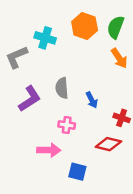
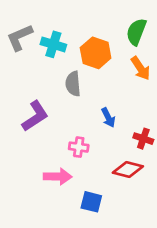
orange hexagon: (85, 26) -> (96, 53), moved
gray L-shape: (17, 57) -> (20, 37), moved
gray semicircle: (62, 88) -> (73, 84), moved

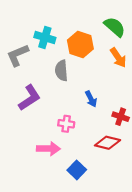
green semicircle: (136, 32) -> (115, 27), turned 110
gray L-shape: (20, 37) -> (18, 55), moved
blue square: (91, 202) -> (77, 170), turned 30

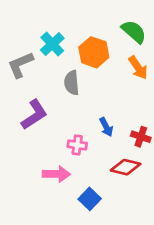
cyan cross: (45, 37) -> (52, 44), turned 30
blue arrow: (91, 99) -> (106, 127), moved

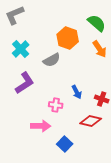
cyan cross: (52, 44) -> (21, 49), moved
gray L-shape: (20, 65) -> (15, 15), moved
gray semicircle: (72, 83) -> (52, 60), turned -114

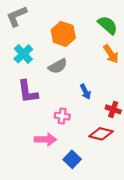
orange hexagon: (68, 38) -> (63, 34), moved
purple L-shape: (25, 83) -> (28, 92), turned 115
blue arrow: (77, 92) -> (85, 92), moved

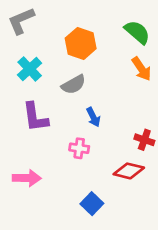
blue arrow: (85, 92) -> (93, 117), moved
pink arrow: (45, 139) -> (27, 178), moved

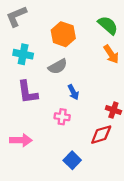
cyan cross: (30, 69) -> (23, 54), turned -36
red diamond: (129, 171) -> (101, 135), turned -30

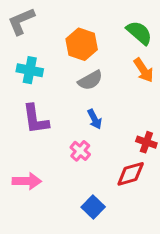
gray semicircle: (58, 67) -> (90, 80), moved
pink cross: (62, 117) -> (80, 151), turned 32

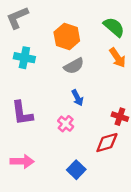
purple L-shape: (36, 119) -> (22, 113), moved
pink arrow: (27, 181) -> (22, 161), moved

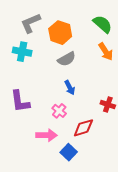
gray L-shape: (17, 18) -> (31, 23), moved
red diamond: (107, 143) -> (83, 128), moved
pink arrow: (22, 161) -> (46, 135), moved

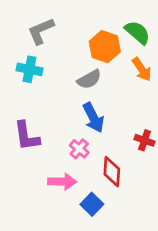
orange hexagon: (60, 33) -> (105, 47), moved
blue arrow: (70, 88) -> (93, 118), size x1.5
red diamond: (83, 128) -> (112, 172), turned -70

